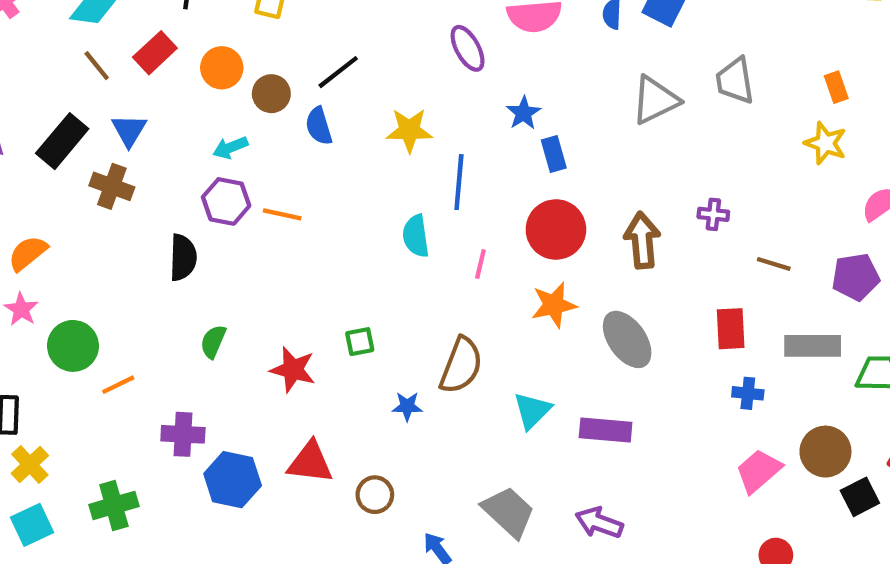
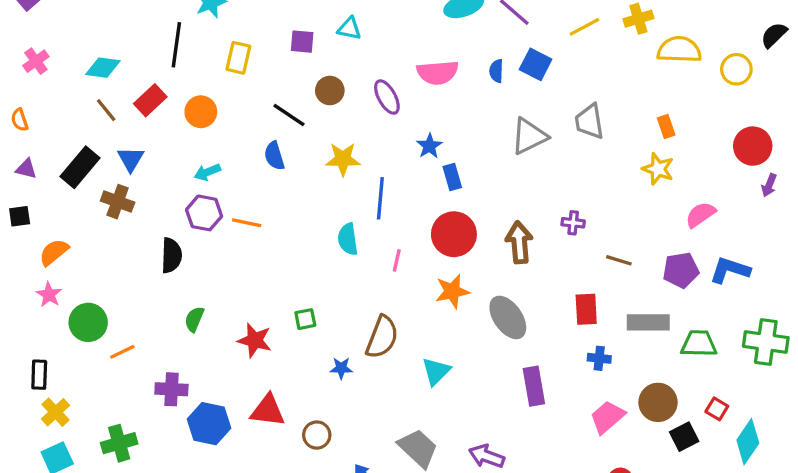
black line: (338, 72) -> (289, 115), turned 72
brown circle: (271, 94) -> (330, 91), moved
purple rectangle: (606, 430) -> (534, 386), moved, turned 75

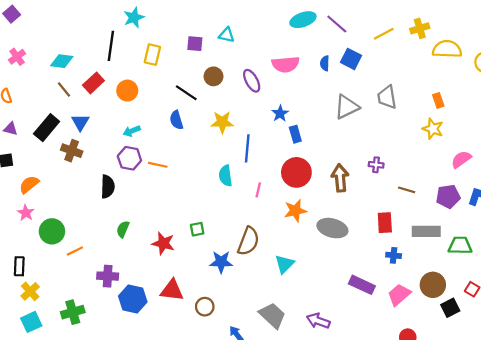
gray ellipse: (508, 317) -> (332, 228), turned -40
blue star: (341, 368) -> (221, 262), size x1.5
purple rectangle: (534, 386) -> (362, 285), moved, turned -55

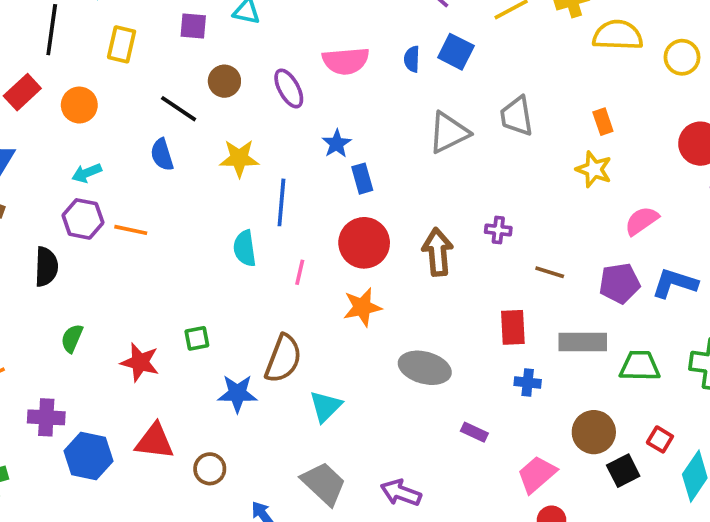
gray ellipse: (332, 228) -> (425, 368), moved
cyan triangle: (284, 264) -> (326, 406), moved
purple rectangle: (362, 285) -> (474, 432), size x0.6
pink trapezoid: (399, 295) -> (537, 474), moved

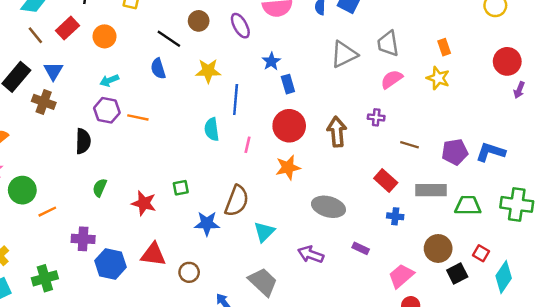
pink semicircle: (642, 221) -> (392, 79), moved
red rectangle: (513, 327) -> (386, 181), turned -45
purple arrow: (401, 493) -> (311, 254), moved

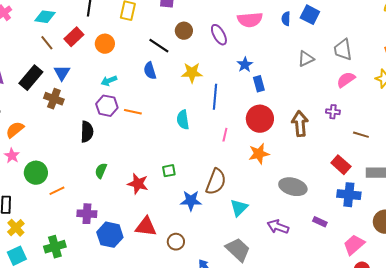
gray triangle: (344, 54) -> (306, 59), size x0.7
cyan semicircle: (212, 129) -> (183, 120), moved
blue cross: (395, 216) -> (349, 195), size x1.6

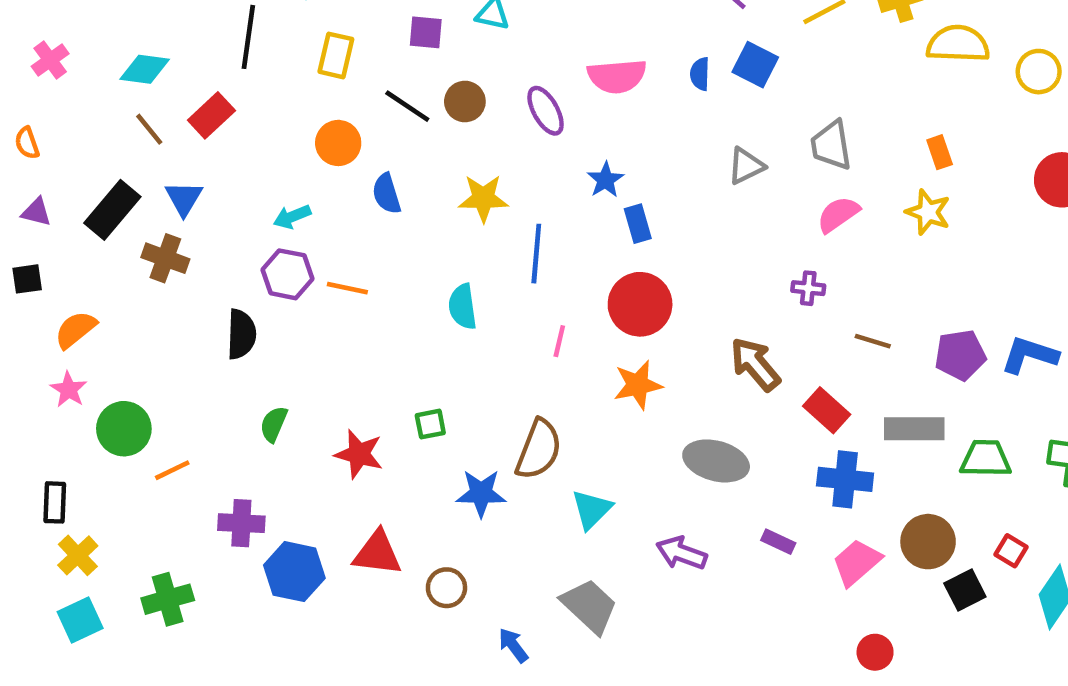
orange circle: (105, 44) -> (338, 143), moved
black line: (159, 46) -> (407, 106), moved
brown arrow: (300, 124) -> (755, 364), moved, turned -35
pink trapezoid: (354, 245) -> (857, 562), moved

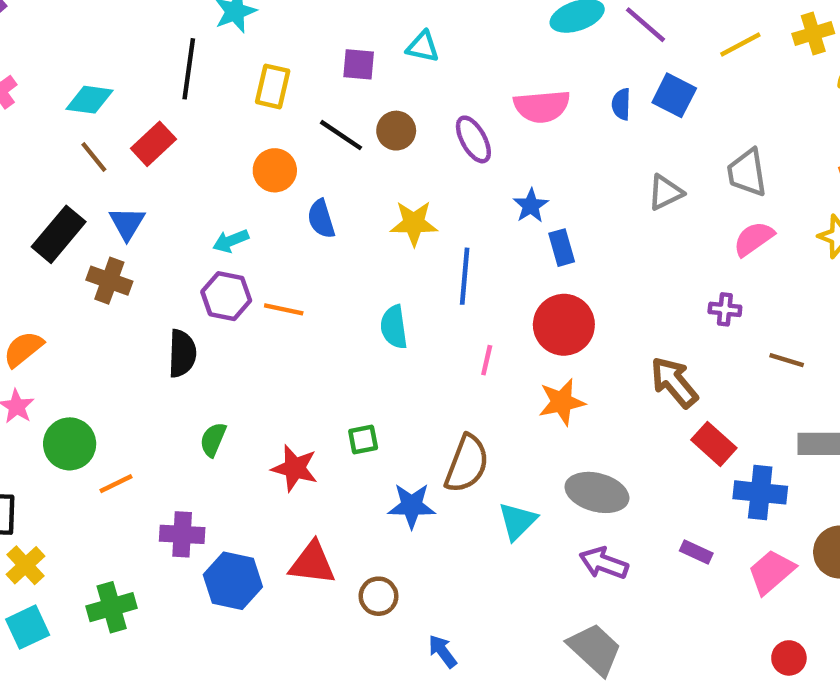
red rectangle: (827, 410) -> (714, 444), moved
gray ellipse: (716, 461) -> (597, 492), moved
gray trapezoid: (589, 606) -> (595, 649), moved

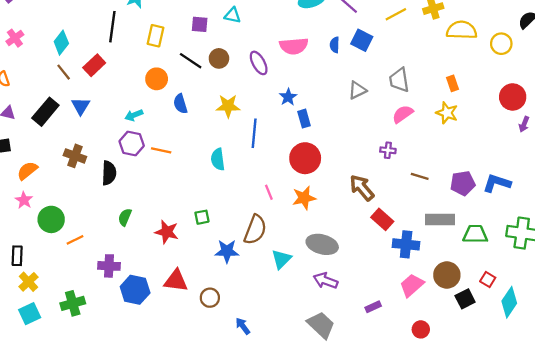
cyan diamond: (89, 100) -> (61, 43), turned -60
brown cross: (109, 281) -> (75, 156), moved
pink line: (487, 360) -> (269, 192), moved, turned -35
purple rectangle: (696, 552) -> (373, 307), moved, turned -49

